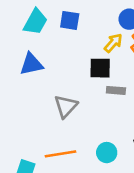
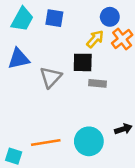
gray triangle: (66, 106) -> (51, 77), moved
cyan circle: (107, 153) -> (89, 141), size x1.5

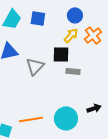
blue circle: (110, 17) -> (75, 15), moved

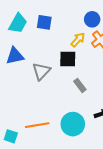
blue circle: (75, 15) -> (92, 19), moved
gray rectangle: (73, 71) -> (80, 85), moved, turned 48

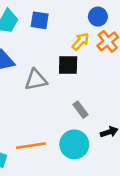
gray triangle: (41, 71) -> (36, 80), turned 36
gray rectangle: (80, 85) -> (81, 110), moved

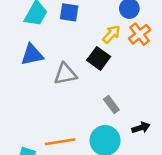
black square: (68, 65) -> (99, 58), turned 35

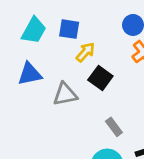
yellow arrow: (111, 34) -> (85, 52), moved

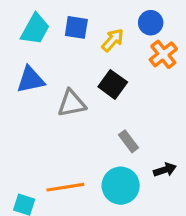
yellow arrow: (85, 52) -> (113, 40), moved

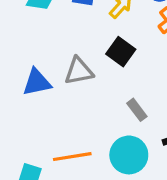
blue triangle: (30, 80) -> (37, 82), moved

